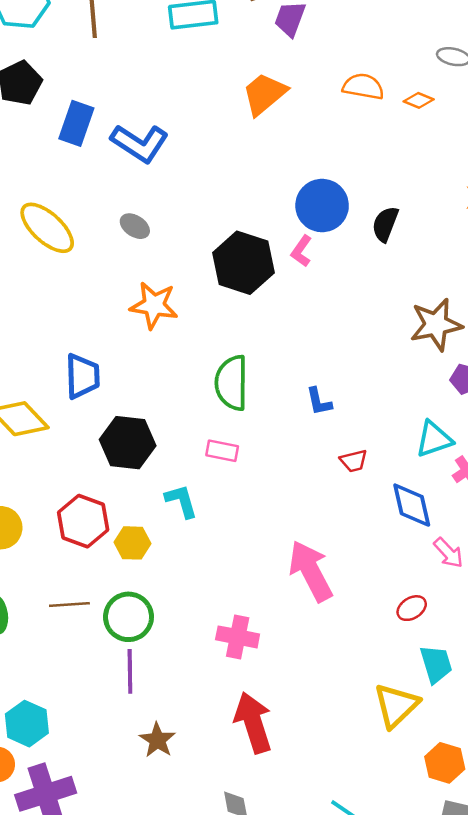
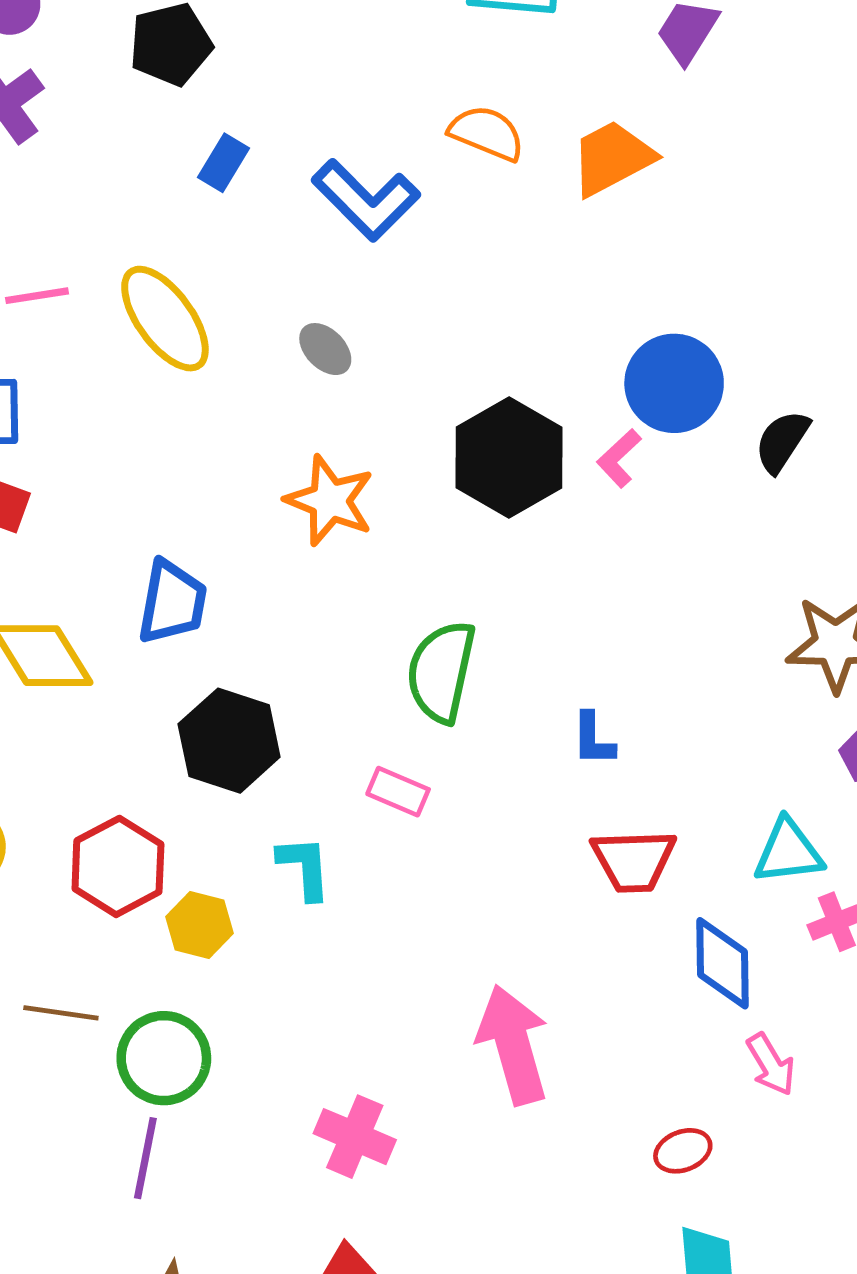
orange semicircle: (363, 86) -> (487, 133), moved
blue rectangle: (76, 123) -> (223, 163), moved, size x0.7
red trapezoid: (354, 461) -> (634, 860), size x1.6

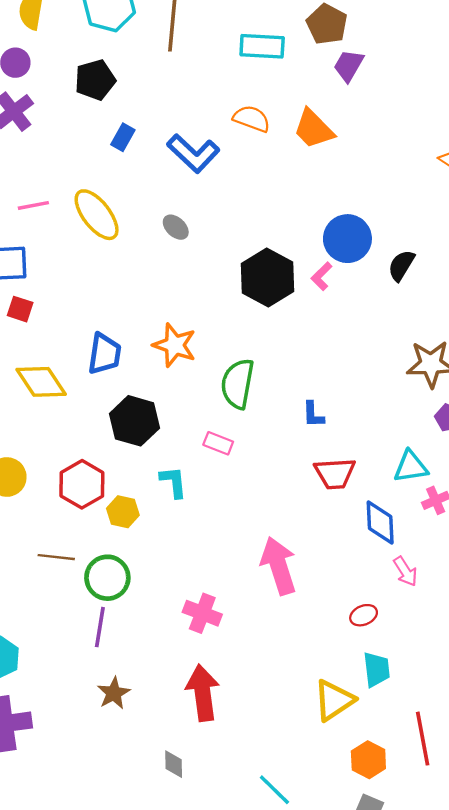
orange trapezoid: (612, 158) -> (313, 129), turned -105
orange star: (330, 501) -> (175, 345), moved

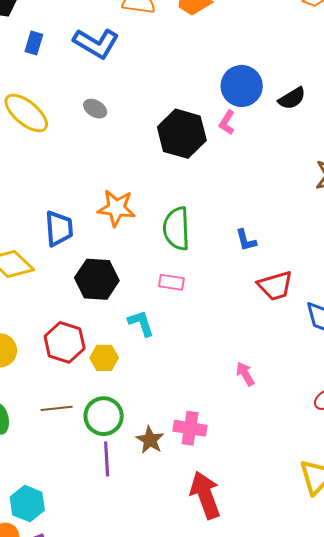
black semicircle: (401, 265) -> (292, 98), turned -140
pink arrow: (279, 566) -> (245, 374), size x0.5
brown star: (114, 693) -> (150, 440), moved

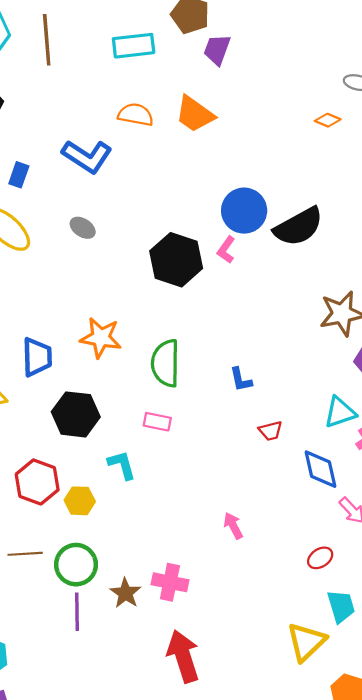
blue rectangle: (34, 43) -> (19, 175), moved
black semicircle: (292, 98) -> (299, 227), size x1.6
red trapezoid: (275, 286) -> (271, 431), size x0.6

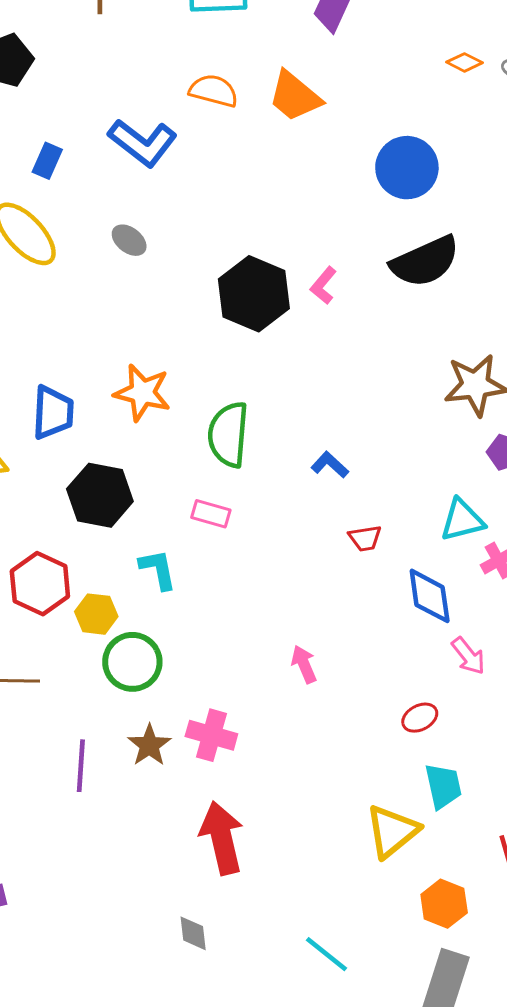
orange diamond: (328, 120) -> (464, 62), moved
blue circle: (244, 211) -> (407, 168), moved
blue L-shape: (241, 380) -> (330, 465), turned 140
green circle: (76, 565) -> (132, 662), moved

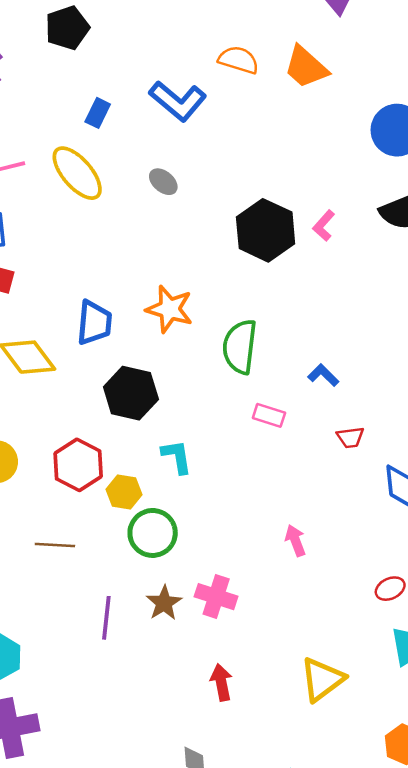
pink rectangle: (211, 514) -> (269, 415), moved
yellow triangle: (392, 831) -> (322, 679), moved
red arrow: (222, 838) -> (221, 682), size x0.6

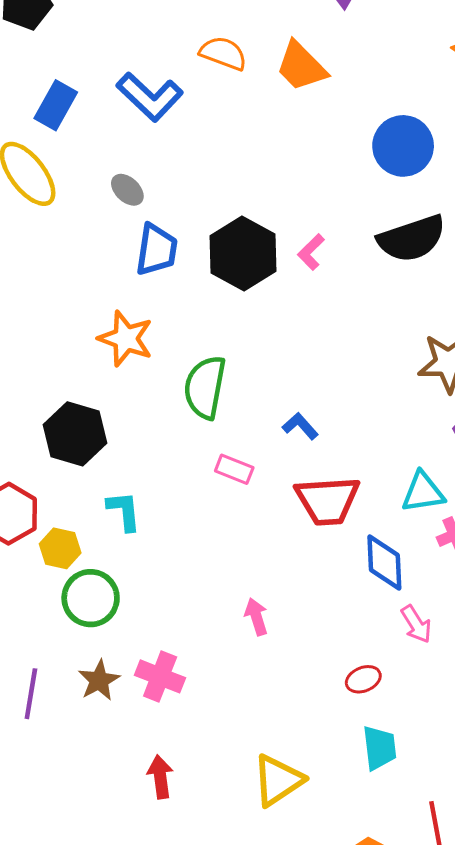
blue rectangle: (98, 113) -> (56, 105), size x1.4
blue trapezoid: (94, 323) -> (156, 250), moved
red trapezoid: (350, 437) -> (327, 501), size x2.0

